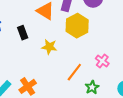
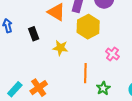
pink cross: (102, 61) -> (112, 54), moved
orange line: (74, 72) -> (85, 73), turned -36

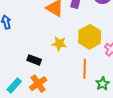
yellow hexagon: (88, 27) -> (90, 37), moved
black rectangle: (34, 34) -> (34, 60), moved, turned -48

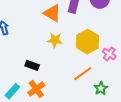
yellow star: (59, 44) -> (55, 40), moved
orange line: (85, 69) -> (83, 74), turned 54

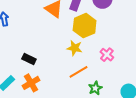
yellow star: (55, 40) -> (75, 48), moved
yellow hexagon: (87, 42) -> (85, 26), moved

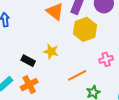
yellow star: (75, 48) -> (51, 51), moved
pink cross: (107, 55) -> (106, 59), turned 32

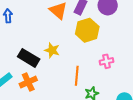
black rectangle: (28, 61) -> (29, 58), size x1.5
orange line: (77, 75) -> (77, 76), turned -60

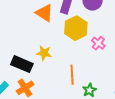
pink cross: (107, 61) -> (98, 43), moved, turned -32

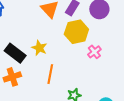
orange line: (72, 75) -> (50, 74), moved

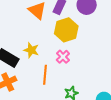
pink cross: (94, 52) -> (63, 57), moved

